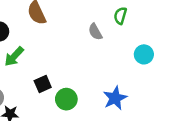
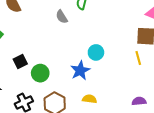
cyan circle: (144, 54) -> (96, 52), moved

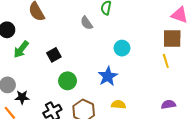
cyan circle: (96, 52) -> (122, 48), moved
black square: (20, 62) -> (54, 55), moved

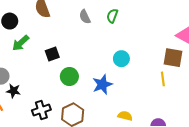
gray semicircle: (87, 23) -> (85, 17), moved
green circle: (68, 81) -> (69, 76), moved
yellow semicircle: (119, 105) -> (125, 116), moved

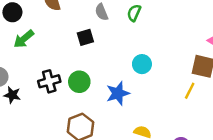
black square: (52, 54) -> (85, 37), moved
yellow line: (163, 79) -> (190, 91), turned 32
black cross: (41, 110) -> (49, 81), moved

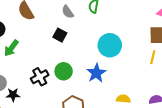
black square: (85, 37) -> (60, 35), turned -32
cyan circle: (142, 64) -> (110, 45), size x1.5

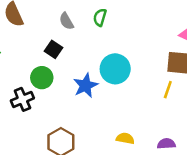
green circle: (64, 71) -> (42, 78), moved
blue star: (96, 73) -> (86, 85), moved

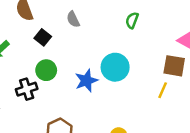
green semicircle: (100, 17) -> (132, 20), moved
black square: (53, 49) -> (43, 37), moved

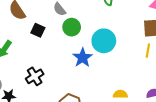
green circle: (46, 70) -> (72, 27), moved

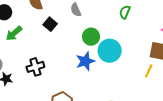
green circle: (72, 27) -> (91, 37), moved

